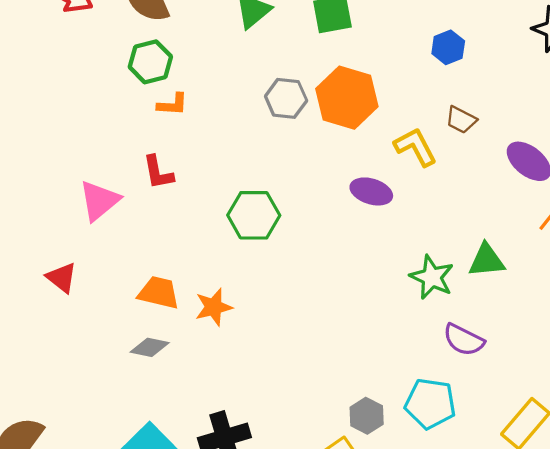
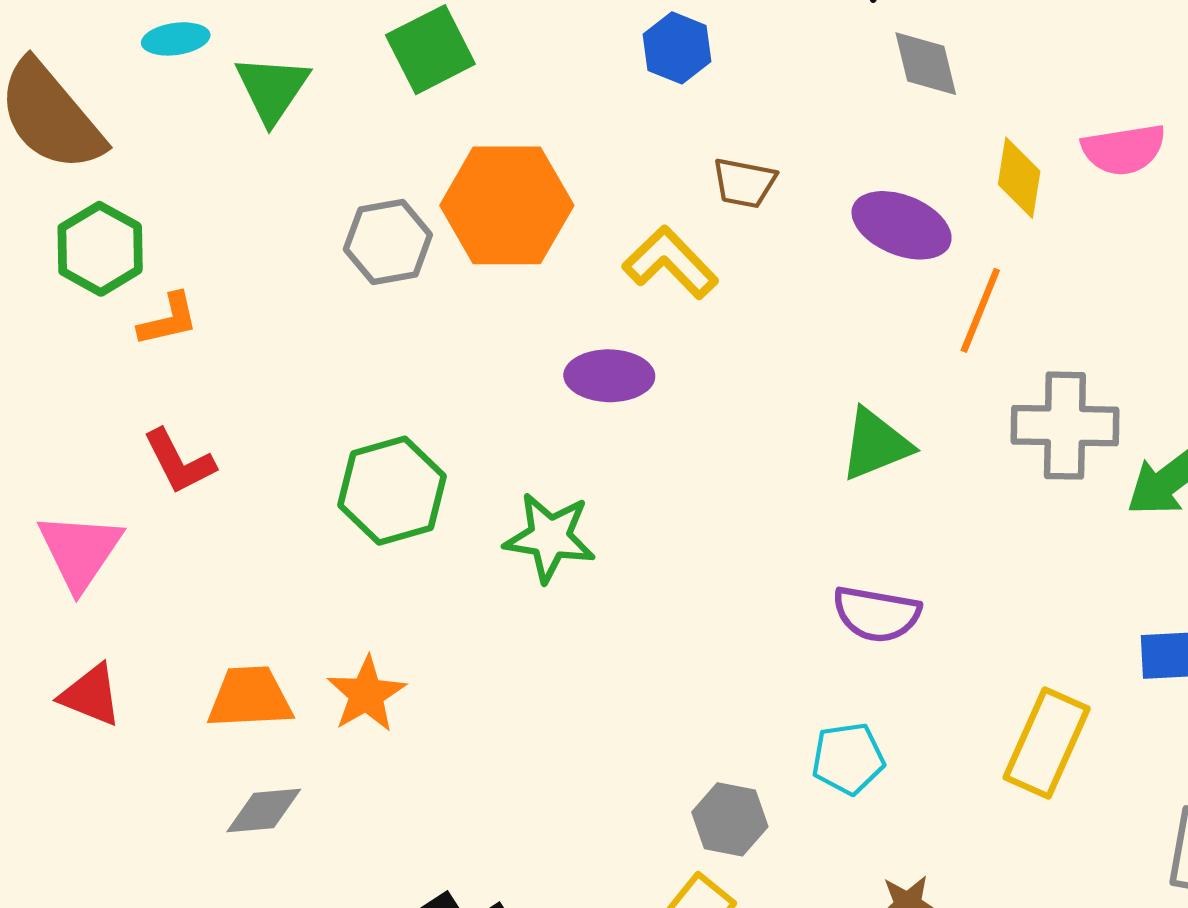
green star: (432, 277) -> (550, 537), moved
red triangle: (62, 278) -> (91, 695), moved
cyan pentagon: (430, 404) -> (848, 759), size x0.7

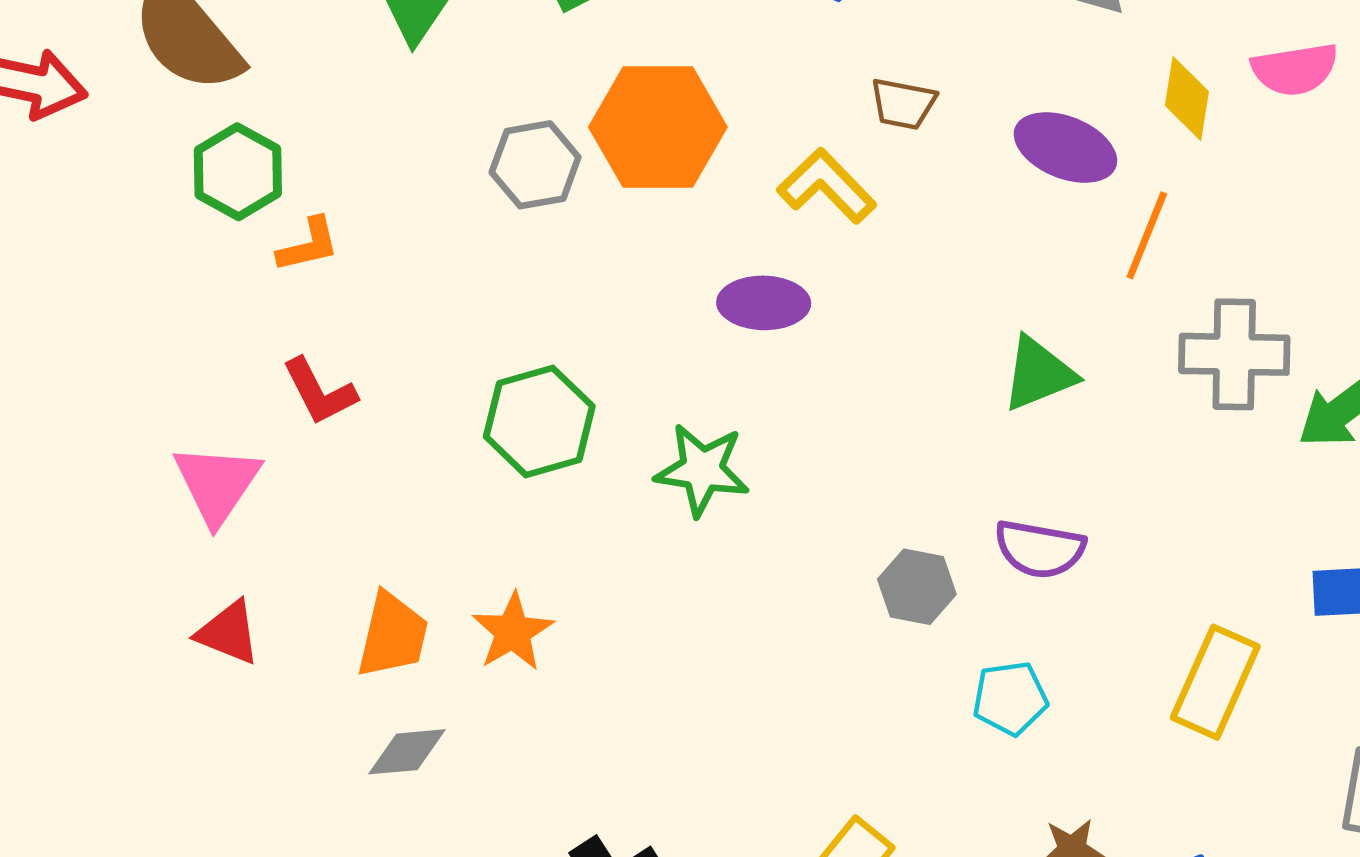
orange trapezoid: (250, 698) -> (393, 635), turned 106
gray hexagon: (730, 819) -> (917, 587), moved

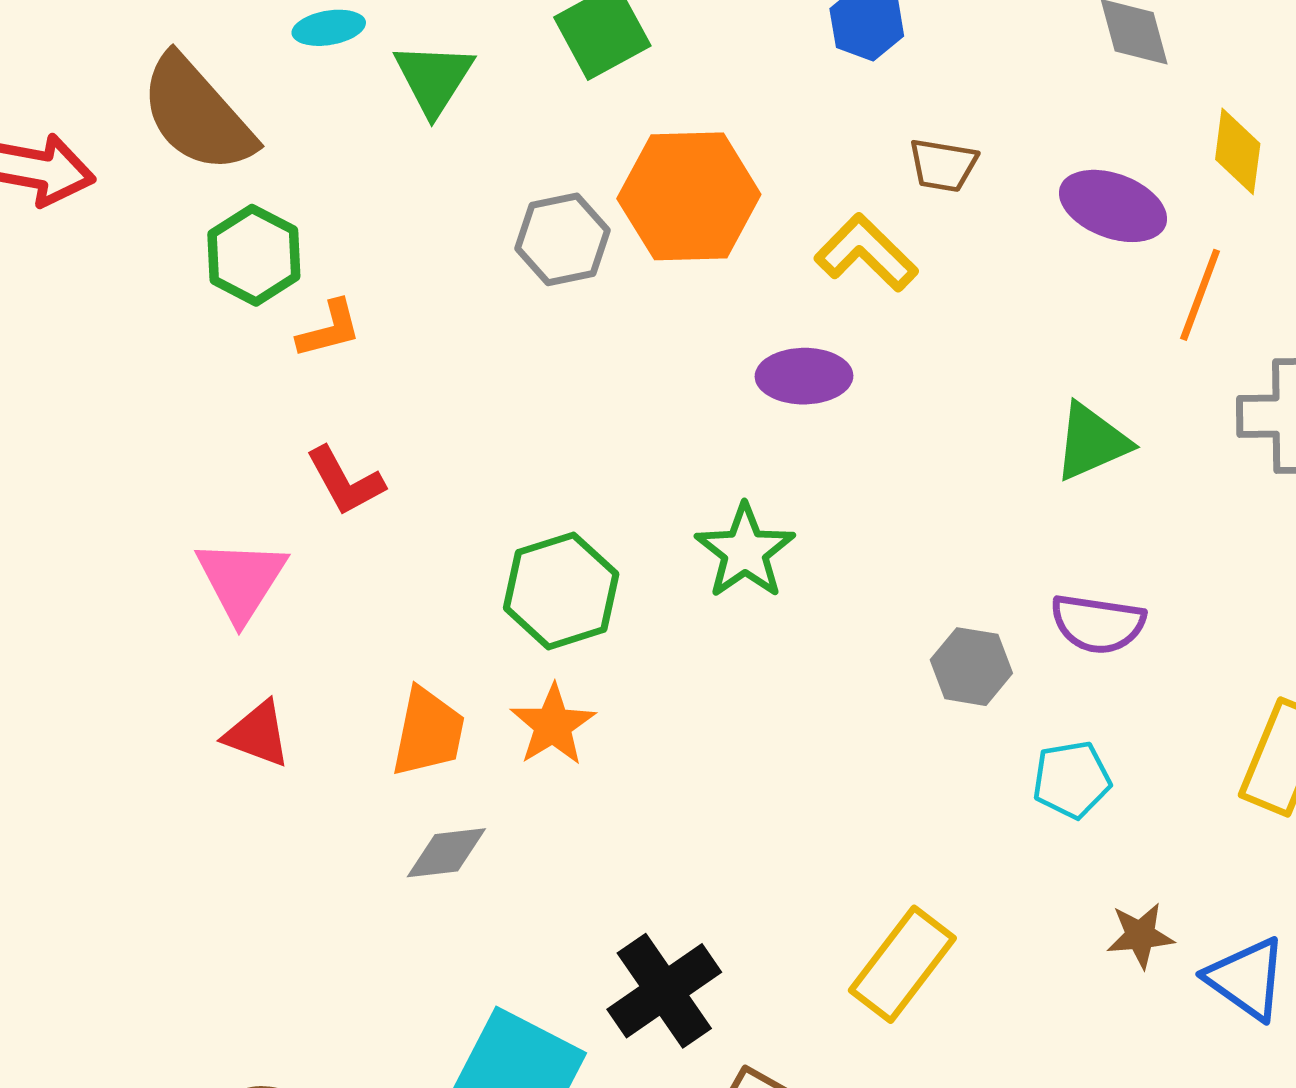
green hexagon: (539, 421) -> (561, 591), moved
green star: (702, 470) -> (745, 551), turned 30

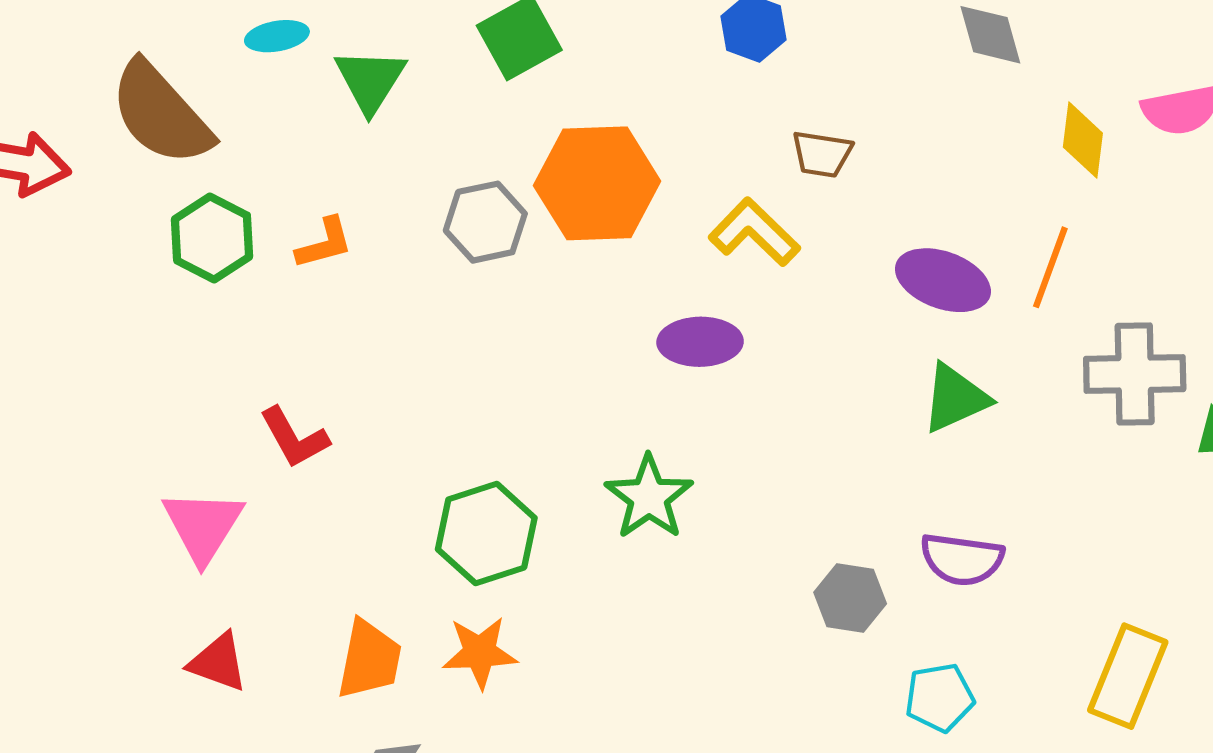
purple ellipse: (1113, 206) -> (943, 280), moved
orange L-shape: (329, 329) -> (324, 243), moved
orange star: (553, 725) -> (480, 652), turned 30

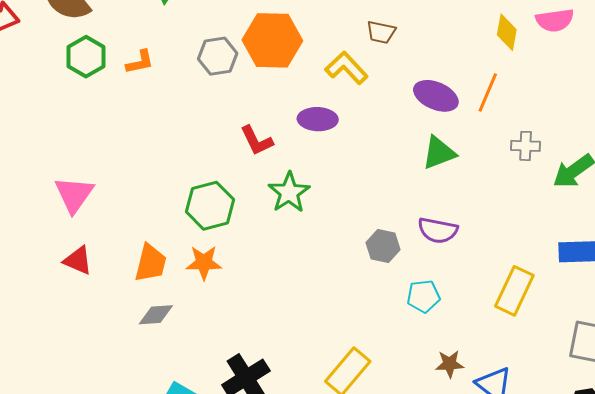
gray cross: (1135, 374) -> (526, 146), size x0.6
red L-shape: (294, 438) -> (257, 141), moved

